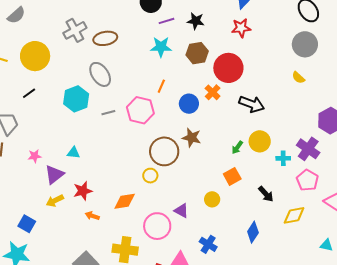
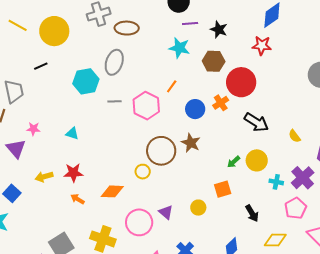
gray ellipse: (100, 74) -> (114, 62), turned 40
yellow semicircle: (298, 78) -> (295, 136), moved
purple triangle: (54, 175) -> (16, 149), moved, turned -45

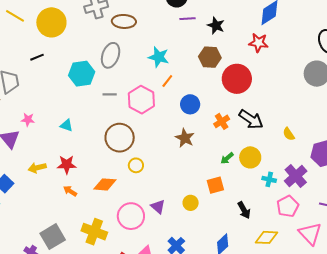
cyan star: (179, 48) -> (159, 57), moved
orange cross: (221, 103) -> (222, 121), moved
brown circle: (161, 151) -> (120, 138), moved

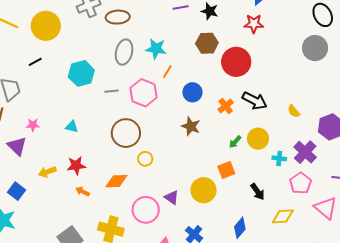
gray ellipse: (111, 55) -> (124, 52), moved
yellow circle: (191, 203) -> (204, 190), size x1.6

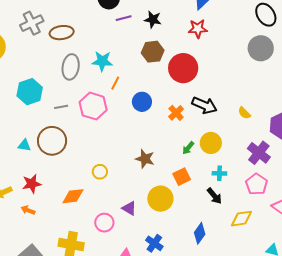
brown star: (191, 126) -> (145, 159), moved
brown circle: (126, 133) -> (52, 141), moved
cyan cross: (279, 158) -> (219, 173), moved
orange arrow: (83, 191) -> (28, 210), moved
pink circle: (146, 210) -> (104, 223), size x0.7

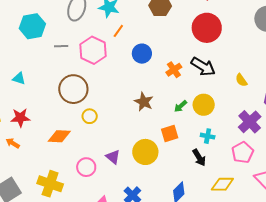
red circle: (183, 68) -> (207, 28), moved
brown circle: (52, 141) -> (73, 89), moved
brown star: (145, 159) -> (144, 102), moved

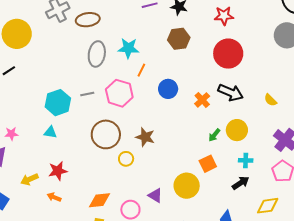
cyan hexagon: (32, 26) -> (58, 103), moved
brown star: (144, 102) -> (145, 137), moved
orange diamond: (59, 136) -> (100, 200), moved
black arrow: (199, 158) -> (241, 183), turned -84

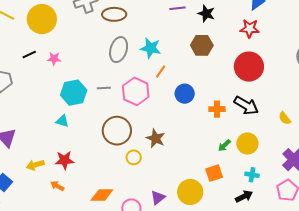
orange cross: (202, 100) -> (217, 109), turned 35
pink star: (11, 134) -> (54, 59), moved
purple triangle: (155, 195) -> (158, 198), turned 42

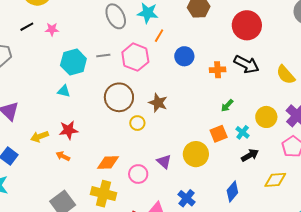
gray ellipse: (119, 50) -> (116, 16), turned -40
yellow semicircle: (285, 118) -> (286, 75), size x1.5
yellow circle: (247, 144) -> (266, 117), moved
cyan cross: (252, 175) -> (243, 132), moved, turned 32
purple triangle: (158, 198) -> (164, 162), turned -35

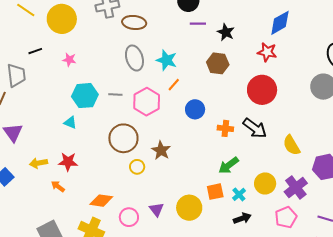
black line: (27, 27) -> (35, 51), moved
green arrow: (227, 106) -> (228, 165), size x1.5

